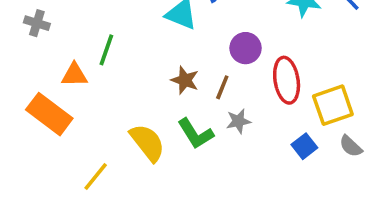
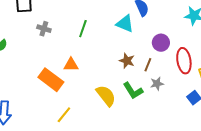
green line: (106, 50) -> (83, 29), moved
orange triangle: (74, 75) -> (71, 65), moved
yellow line: (96, 176) -> (64, 115), moved

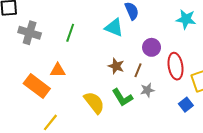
gray cross: (44, 29) -> (30, 33), size x1.5

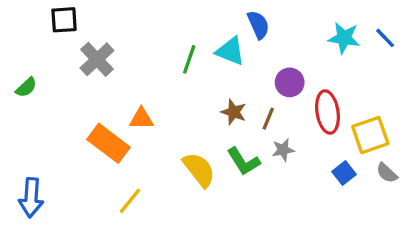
gray cross: (30, 33) -> (97, 59), turned 30
green line: (70, 33) -> (189, 59), moved

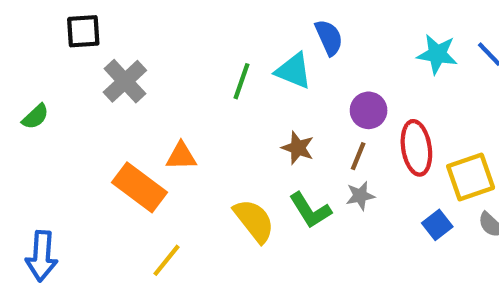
brown line: (268, 119) -> (358, 156), moved

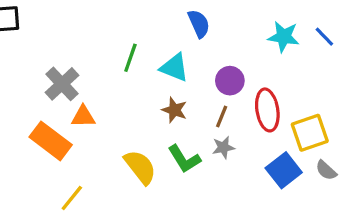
cyan triangle: (294, 71) -> (174, 68), moved
gray cross: (125, 81) -> (62, 84), moved
blue square: (437, 225) -> (284, 170), size x1.5

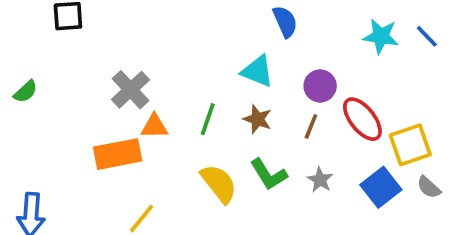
green line: (130, 58) -> (208, 119), moved
red ellipse: (267, 110) -> (362, 119), turned -30
orange rectangle: (51, 141) -> (118, 154), turned -48
gray star: (223, 147) -> (320, 180), moved, turned -30

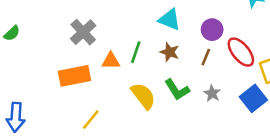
orange triangle: (154, 126) -> (111, 61), moved

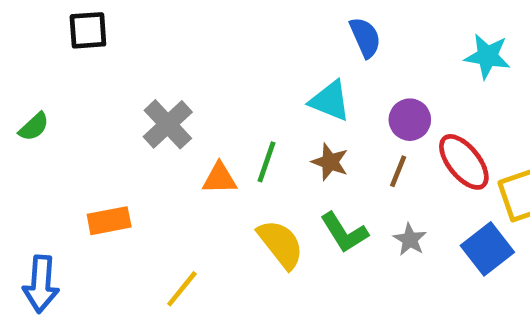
orange rectangle: (74, 76) -> (109, 221), moved, size x0.7

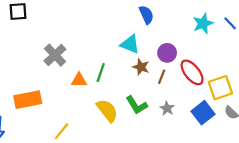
cyan star: (487, 56) -> (203, 23), turned -30
brown star: (330, 162) -> (141, 67), moved
orange rectangle: (109, 221) -> (28, 100), size x1.4

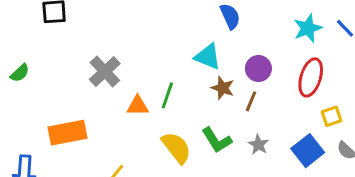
red ellipse: (192, 72) -> (311, 77), moved, turned 56
yellow square: (220, 88) -> (332, 116), size x0.6

